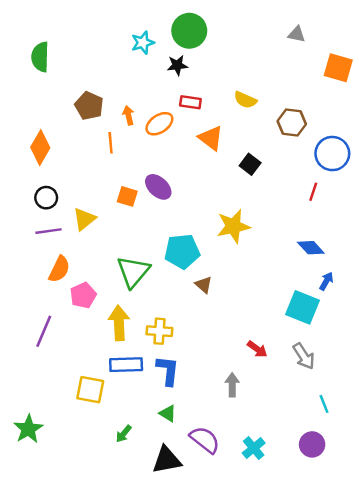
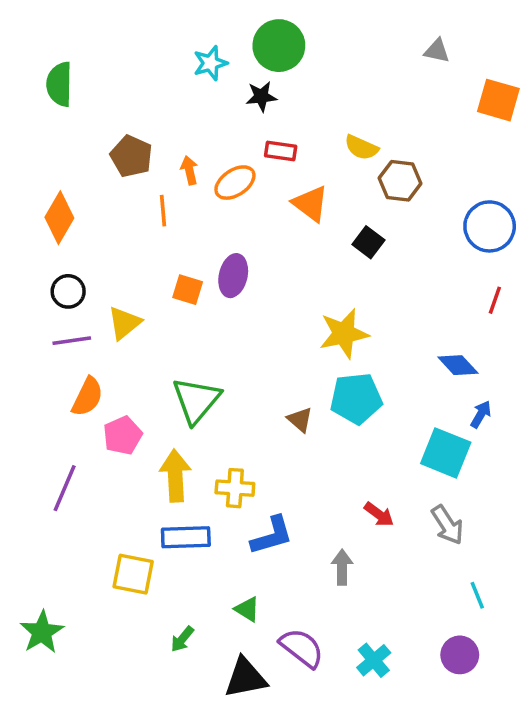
brown hexagon: (292, 123) -> (400, 181), moved
purple ellipse: (158, 187) -> (233, 276), turned 60
red line: (313, 192) -> (495, 300), moved
cyan pentagon: (182, 251) -> (356, 399), moved
blue L-shape: (168, 371) -> (272, 535), moved, turned 68

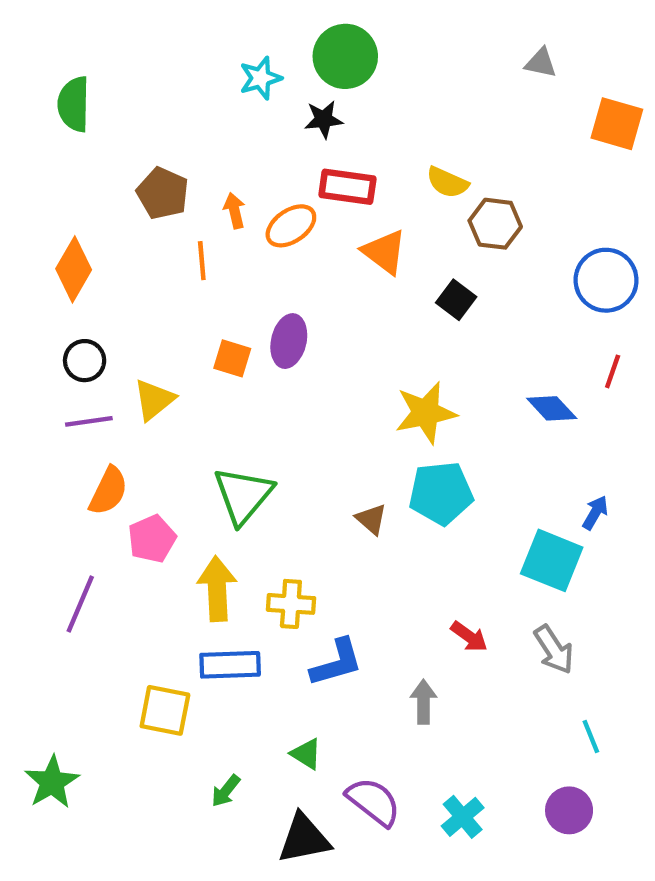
red rectangle: (281, 151) -> (347, 187), size x1.4
blue diamond: (458, 365) -> (552, 408), moved

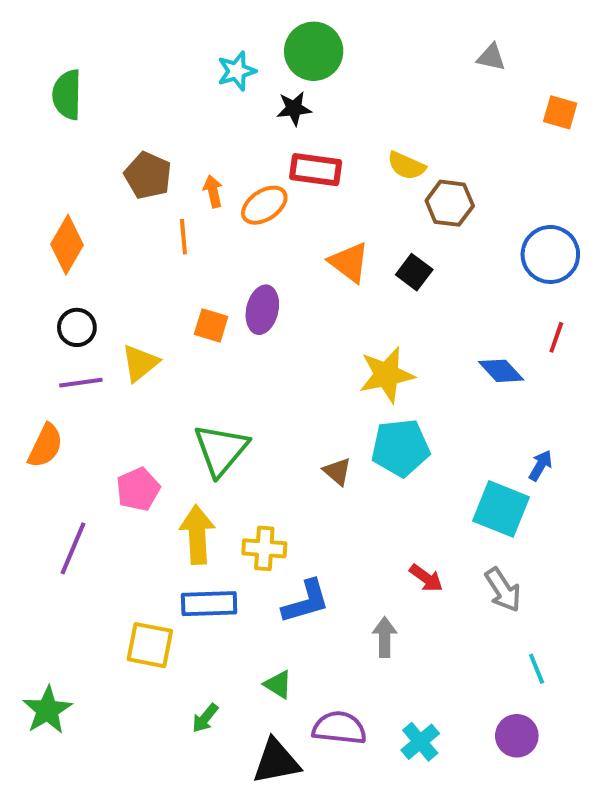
orange square: (617, 124) -> (560, 112), size x0.7
orange triangle: (384, 252) -> (349, 262), moved
orange semicircle: (108, 491) -> (45, 446), moved
purple semicircle: (374, 802) -> (339, 728), turned -32

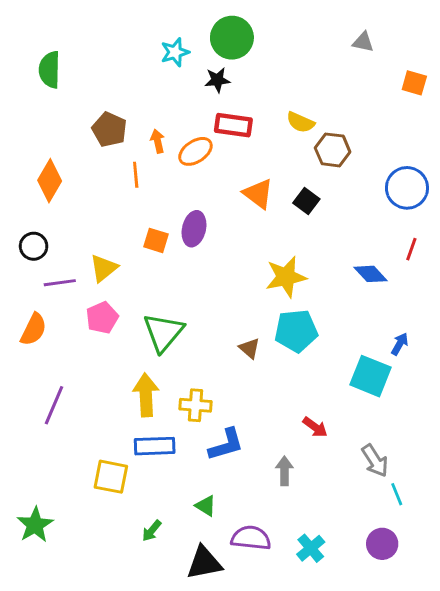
black circle: (77, 327) -> (34, 246), moved
pink pentagon: (138, 489) -> (102, 318), moved
gray arrow: (503, 590) -> (375, 461), moved

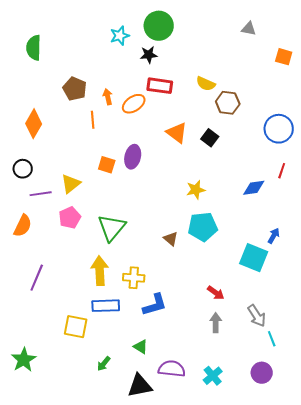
blue diamond: (371, 274) -> (254, 188), turned -55
yellow star: (286, 277) -> (196, 190), size x0.7
gray arrow: (284, 471) -> (216, 323), moved

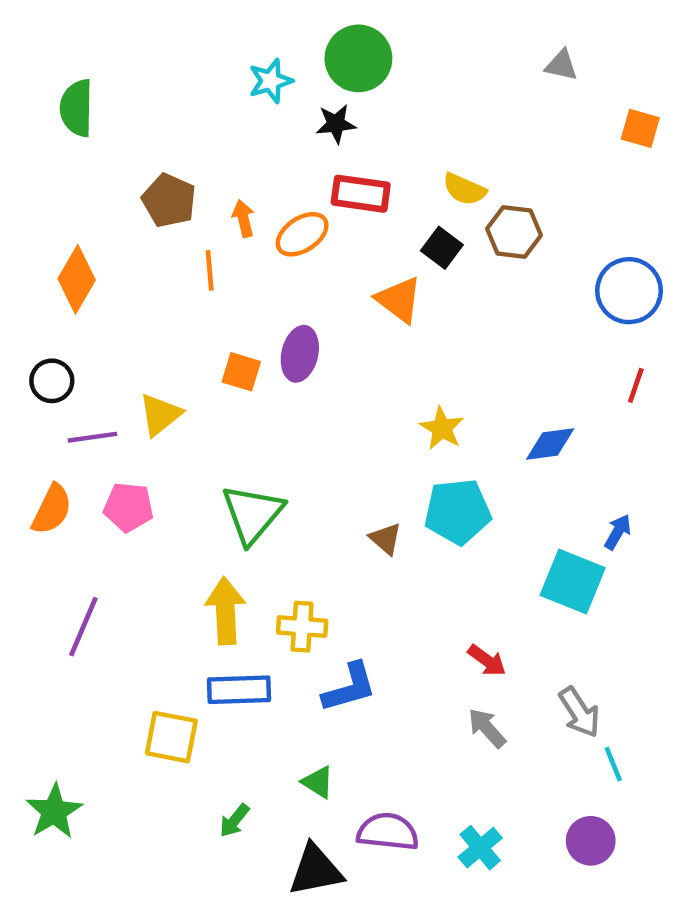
black square: (210, 138) -> (442, 248), moved
blue diamond: (254, 188) -> (550, 444), moved
yellow star: (196, 190) -> (442, 428), turned -30
pink pentagon: (70, 218) -> (128, 507), moved, turned 30
gray arrow: (216, 323) -> (487, 728), turned -42

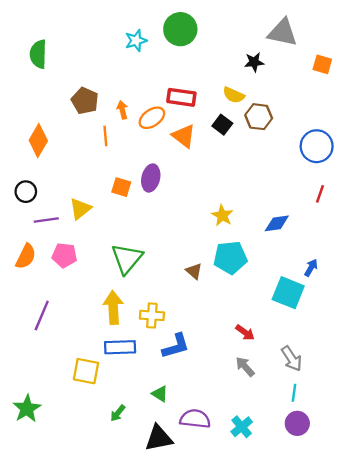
gray triangle: (561, 65) -> (283, 33), size x1.8
black star: (336, 124) -> (254, 62), moved
orange triangle: (399, 300) -> (184, 136), moved
cyan line: (613, 764) -> (294, 393), moved, turned 30

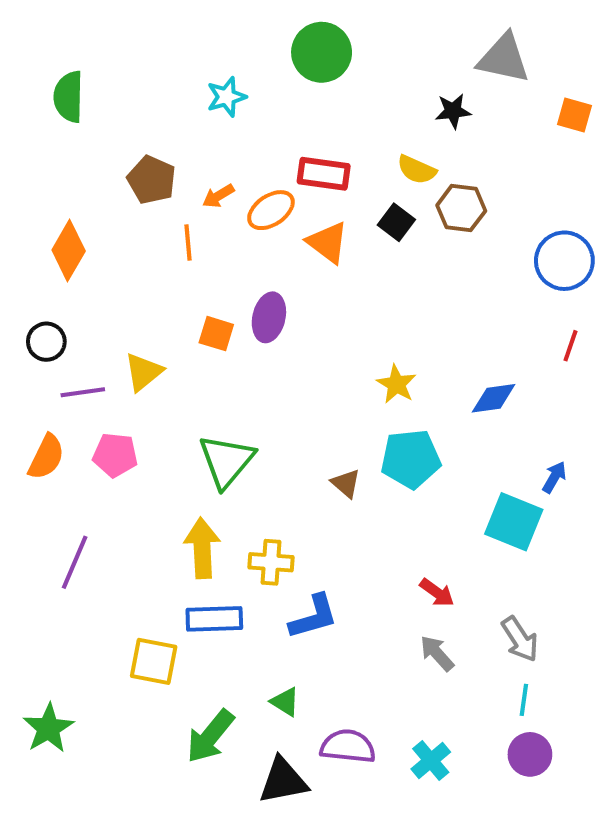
cyan star: (136, 41) -> (226, 97), moved
orange arrow: (122, 110) -> (218, 196), turned -108
green arrow: (118, 413) -> (210, 736), size x1.8

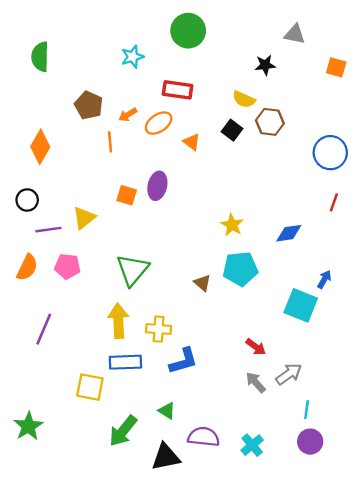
gray triangle: (504, 58) -> (295, 34), size x0.7
red rectangle: (324, 174) -> (178, 90), moved
orange triangle: (328, 242) -> (192, 142), size x0.7
gray arrow: (520, 639) -> (289, 374), moved, turned -92

